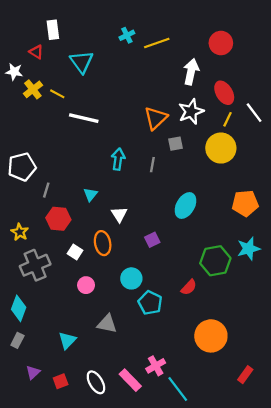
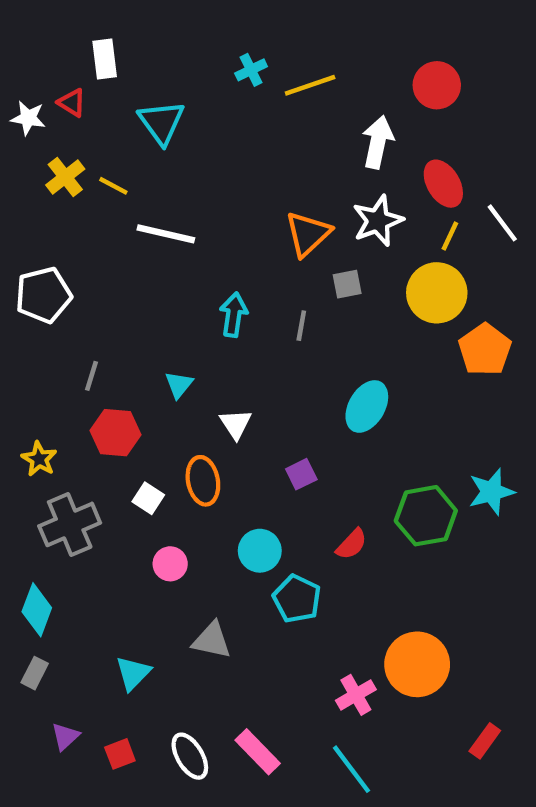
white star: (14, 72) -> (28, 118), moved
white pentagon: (22, 167) -> (43, 295), moved
orange pentagon: (245, 203) -> (485, 350), moved, turned -30
red semicircle: (189, 287) -> (352, 544), moved
pink cross: (156, 366) -> (356, 695), moved

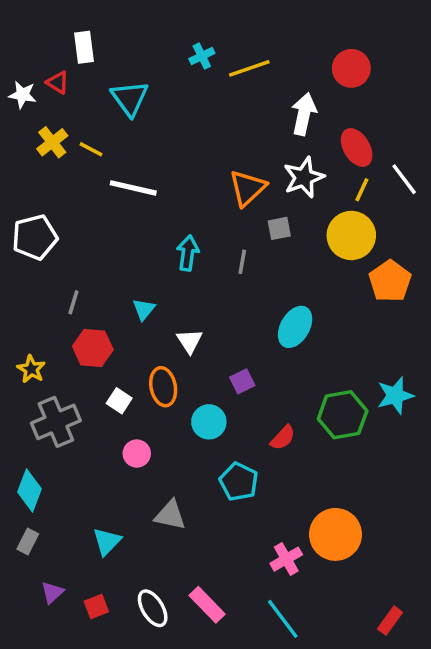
cyan circle: (260, 551) -> (209, 422), moved
red rectangle: (485, 741) -> (390, 621), moved

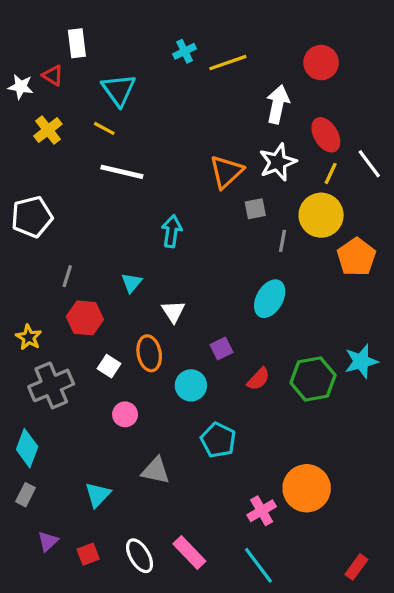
yellow line: (91, 149) -> (104, 128), moved
gray line: (242, 262) -> (283, 241), moved
red semicircle: (283, 438) -> (258, 379), moved

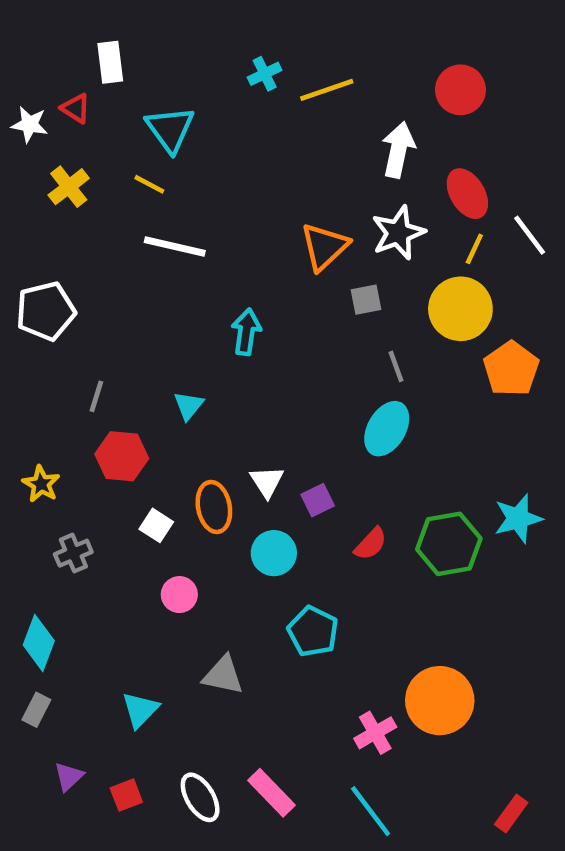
gray line: (283, 241) -> (396, 366), moved, turned -30
white triangle: (173, 312) -> (267, 482), moved
gray cross: (51, 385) -> (73, 553), size x0.6

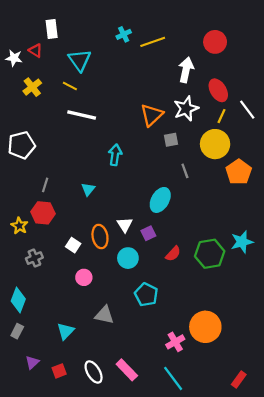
cyan ellipse: (387, 429) -> (160, 200), moved
red hexagon: (122, 456) -> (43, 213), moved

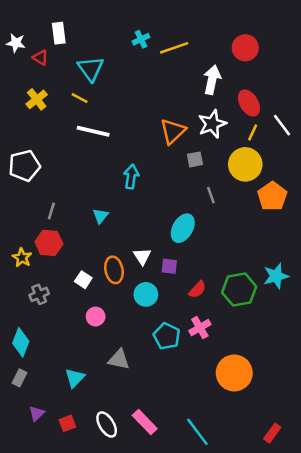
white star: (14, 58) -> (16, 43), moved
purple square: (148, 233) -> (169, 266), turned 32
pink cross: (175, 342) -> (200, 328), moved

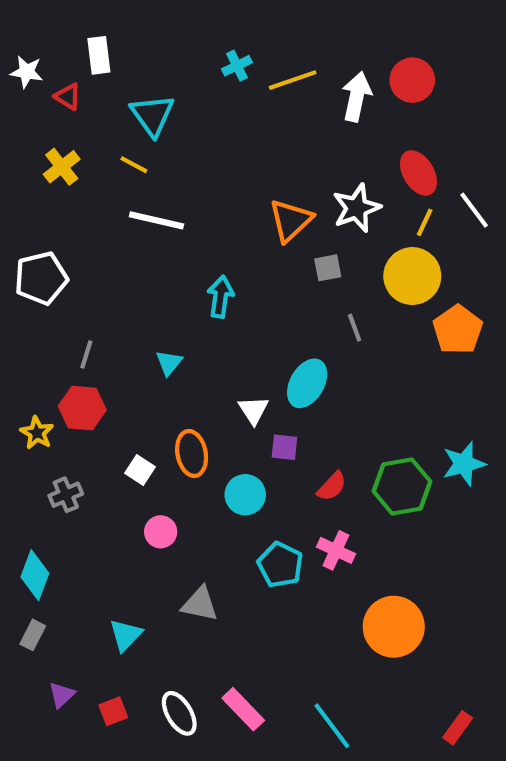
white arrow: (212, 80) -> (357, 97), moved
white triangle: (142, 256) -> (253, 410), moved
pink cross: (200, 328) -> (336, 550), turned -35

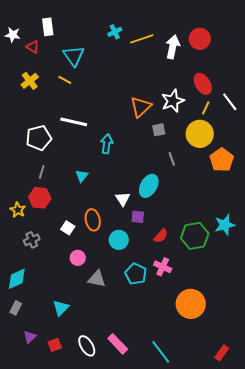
white line: (157, 220) -> (74, 122), moved
white pentagon: (41, 278) -> (39, 138), moved
cyan diamond: (35, 575) -> (17, 279), turned 45
gray triangle: (200, 604) -> (97, 279), moved

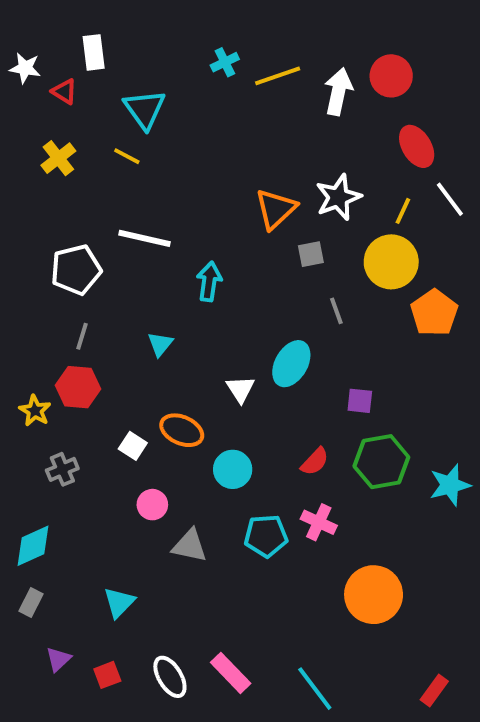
red ellipse: (203, 84) -> (417, 146), moved
purple square: (138, 217) -> (360, 401), moved
orange ellipse: (93, 220) -> (182, 430), turned -55
cyan star: (225, 225) -> (450, 485), moved
cyan pentagon: (136, 274) -> (266, 536), turned -30

